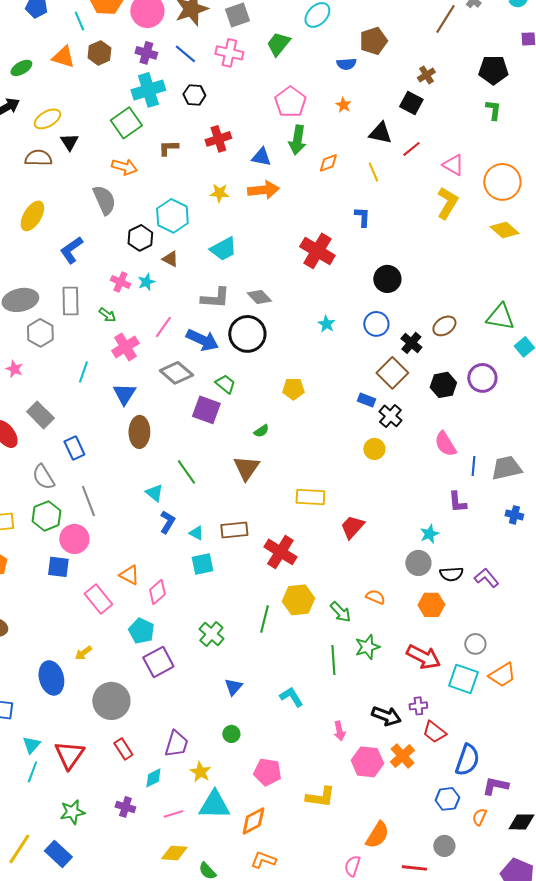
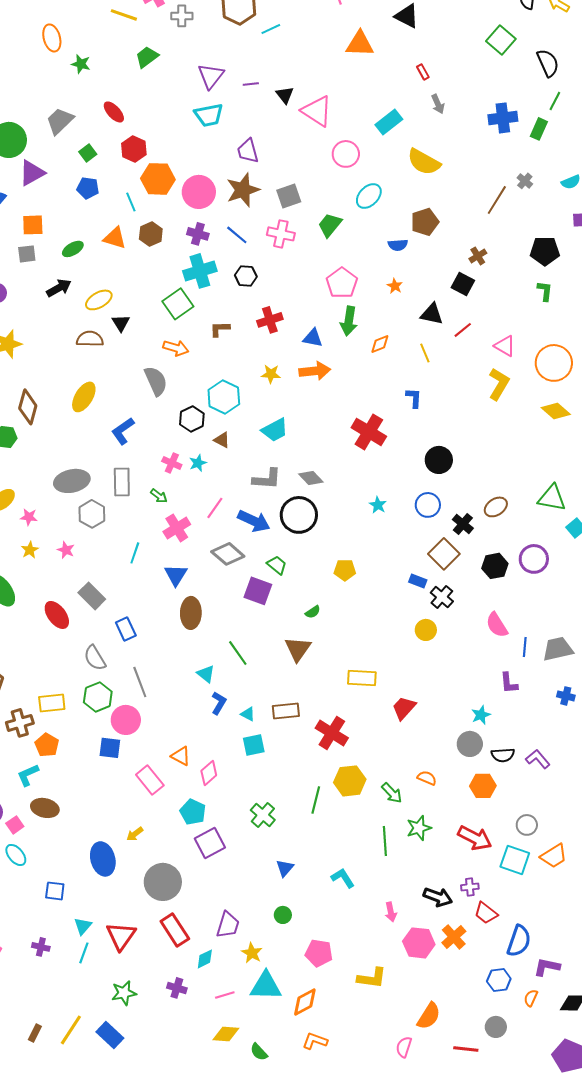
red rectangle: (123, 749) -> (175, 930), size x1.5

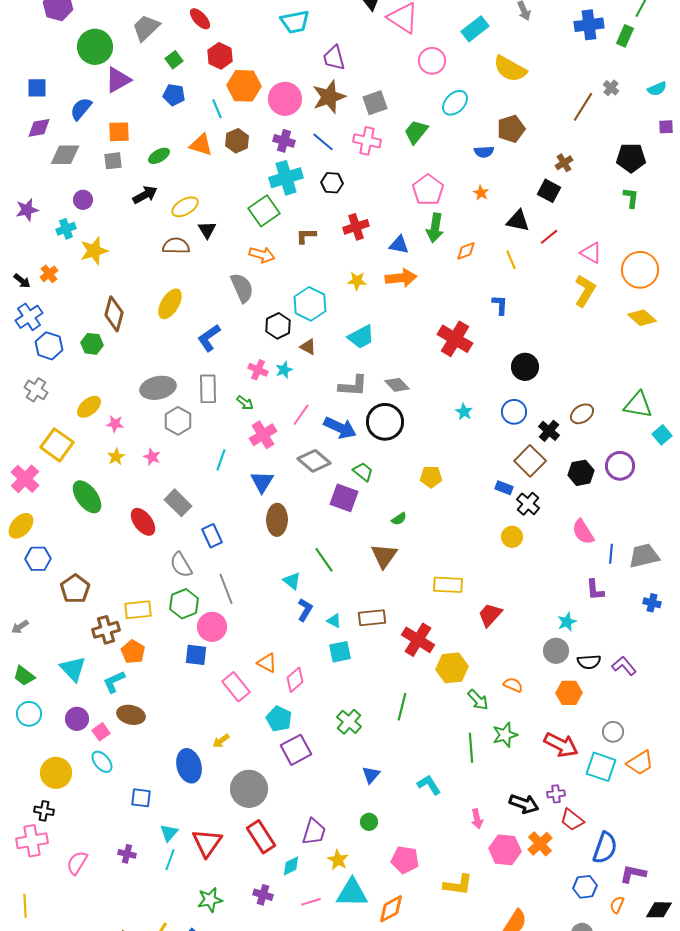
yellow hexagon: (350, 781) -> (452, 668), moved

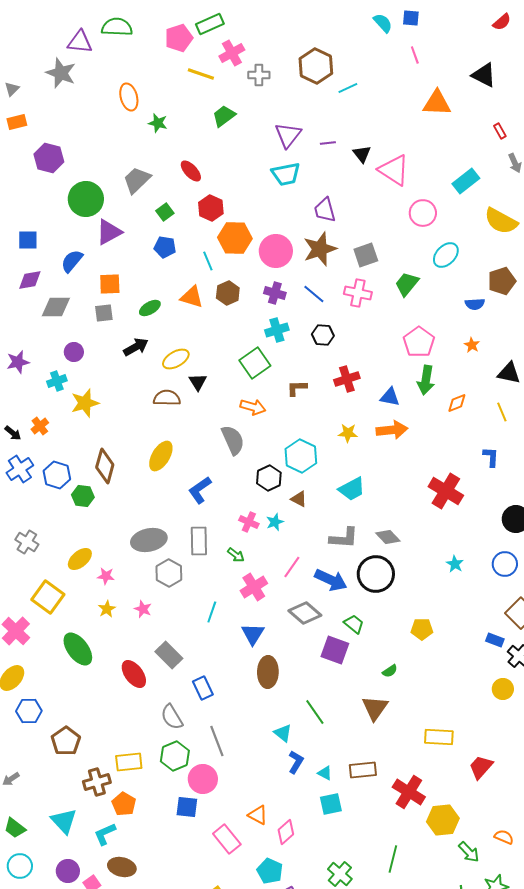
cyan cross: (286, 178) -> (277, 330), size x0.7
blue hexagon: (49, 346) -> (57, 475), moved

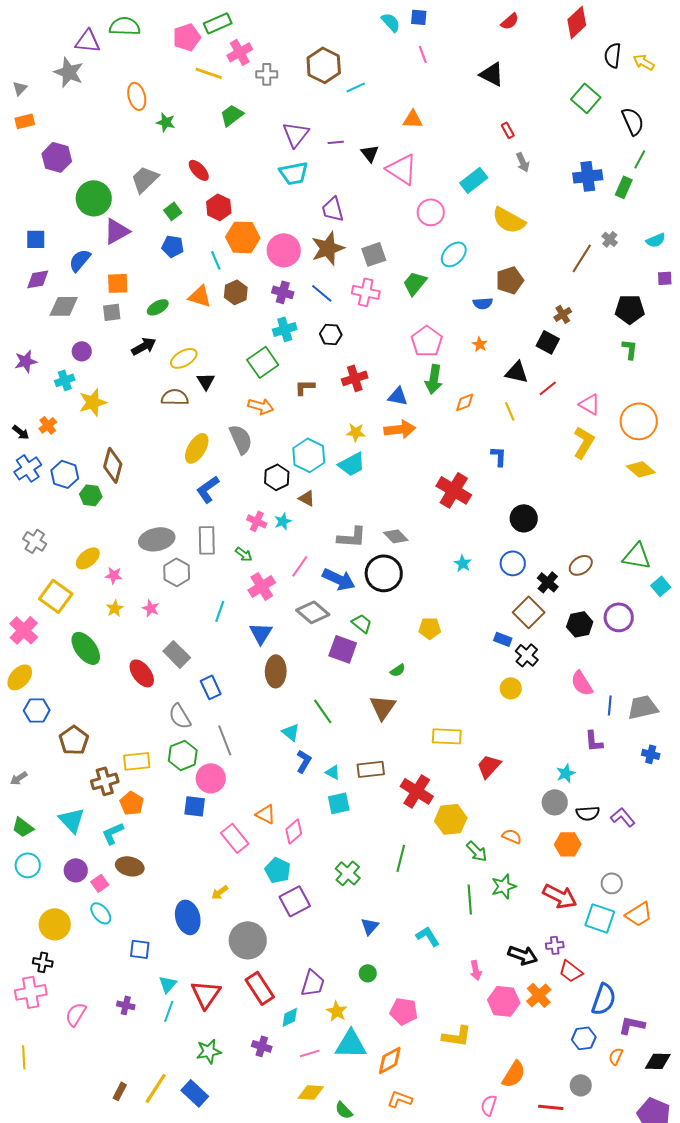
orange triangle: (437, 103) -> (413, 119), moved, size x0.7
yellow ellipse: (161, 456) -> (197, 448), moved
cyan trapezoid: (352, 489) -> (352, 464), moved

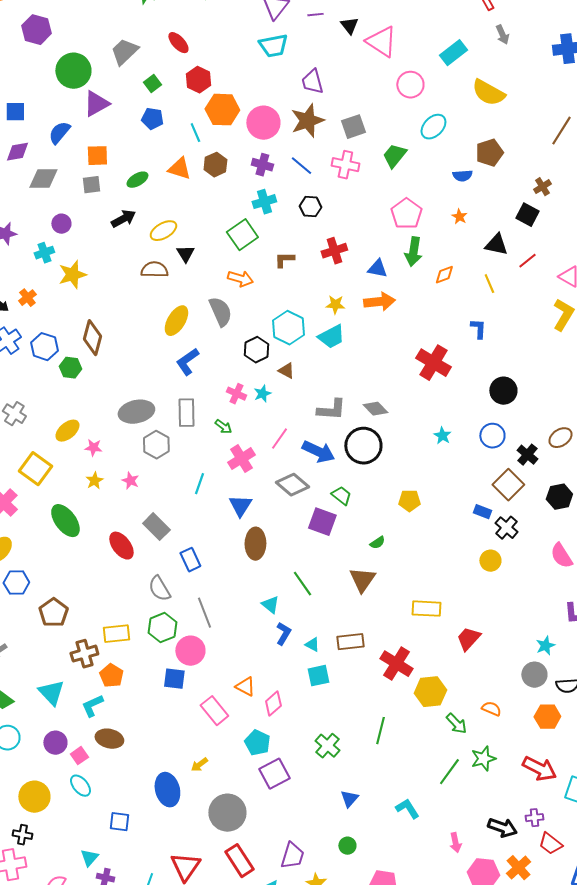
green line: (470, 899) -> (449, 772), turned 40
cyan triangle: (168, 984) -> (89, 858), moved

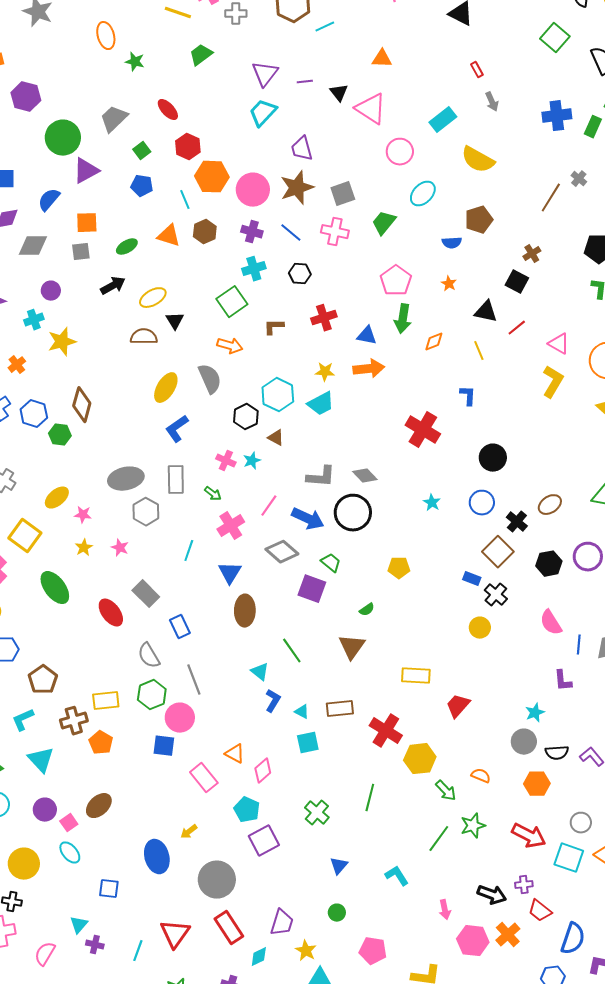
cyan trapezoid: (273, 46) -> (263, 113), turned 144
cyan L-shape: (92, 706) -> (23, 720), moved
brown ellipse: (109, 739) -> (99, 806), turned -56

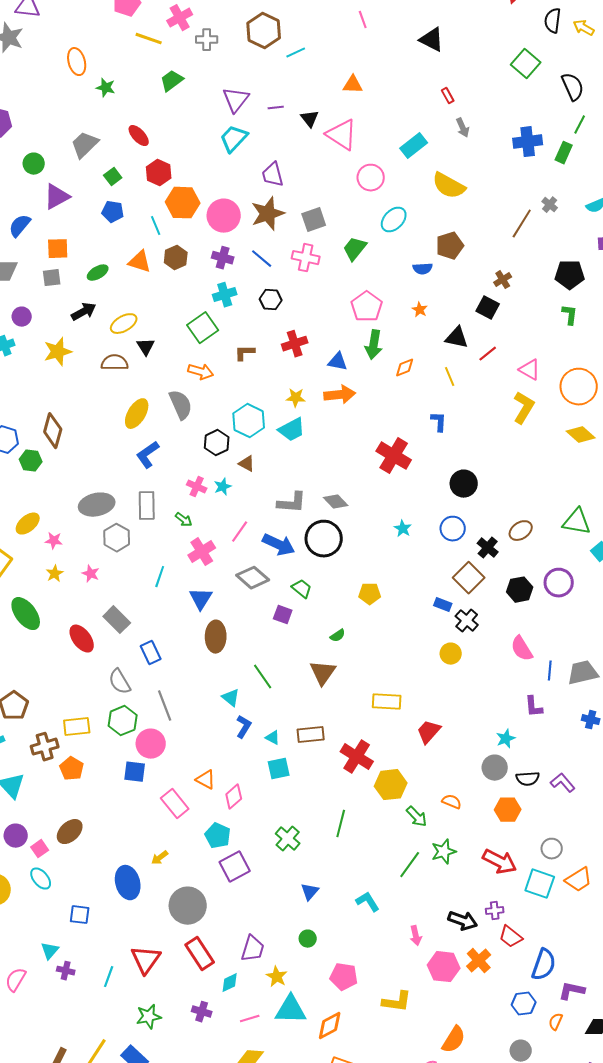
green circle: (63, 138) -> (34, 164), size x0.6
yellow star: (62, 342) -> (58, 352), moved
purple square: (312, 589) -> (283, 615), size x0.7

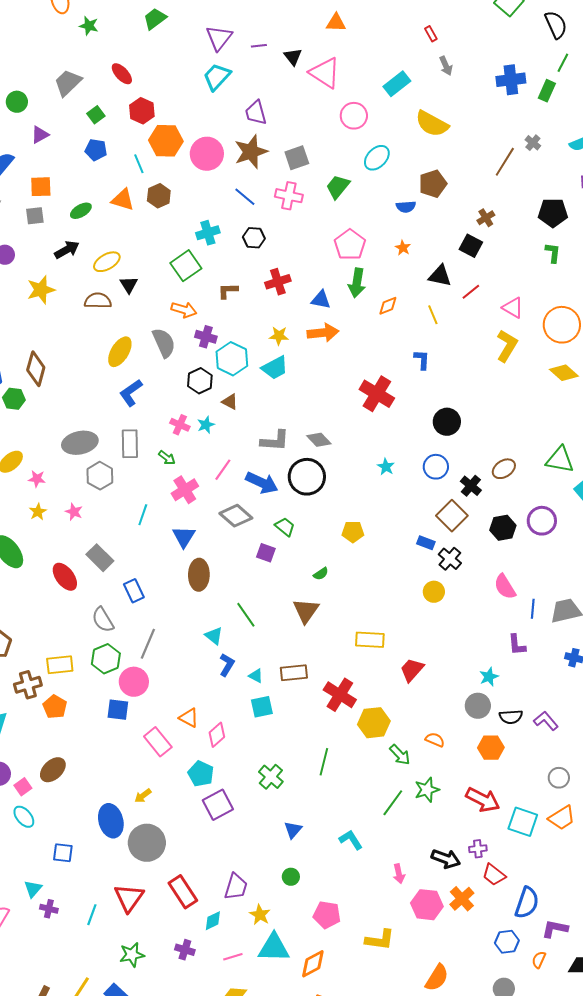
purple triangle: (57, 197) -> (40, 135), size x0.7
purple cross: (223, 258) -> (206, 337), moved
gray line: (165, 706) -> (148, 644), turned 44
gray circle: (552, 849) -> (559, 778), moved
gray circle: (188, 906) -> (147, 843), moved

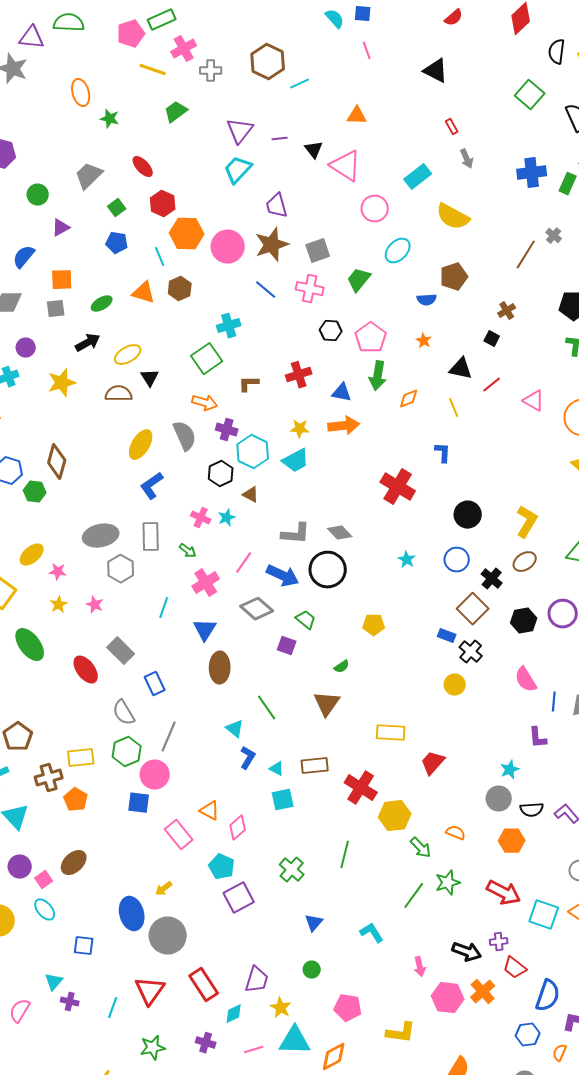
black hexagon: (254, 238) -> (331, 331), moved
black square: (471, 246) -> (492, 339), size x0.7
yellow L-shape: (507, 346) -> (527, 522), moved

